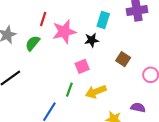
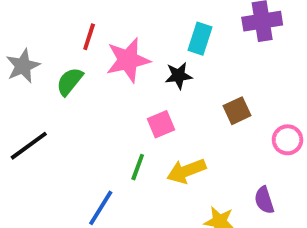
brown square: (123, 59) -> (237, 111), turned 32
purple semicircle: (138, 108) -> (264, 200), turned -120

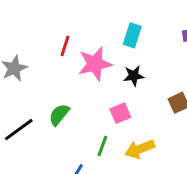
cyan rectangle: (200, 39) -> (132, 35), moved
green semicircle: (70, 81) -> (59, 115), moved

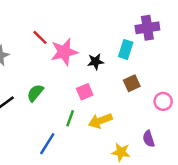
cyan rectangle: (132, 35) -> (126, 49), moved
red line: (65, 46) -> (40, 37), turned -63

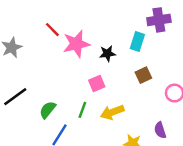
green semicircle: (35, 93) -> (48, 110), moved

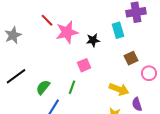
cyan rectangle: (137, 42) -> (118, 30), turned -35
brown square: (143, 75) -> (131, 58), moved
yellow arrow: (112, 112) -> (119, 89), moved, turned -138

